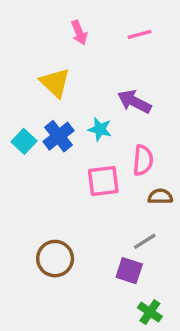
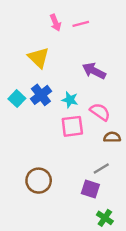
pink line: (140, 34) -> (81, 24), moved
cyan star: (100, 129) -> (70, 100), moved
pink semicircle: (143, 160) -> (100, 112), turned -60

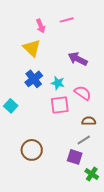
pink arrow: (55, 23) -> (41, 26), moved
cyan square: (17, 99) -> (11, 106), moved
brown semicircle: (112, 137) -> (89, 121), moved
green cross: (105, 218) -> (92, 174), moved

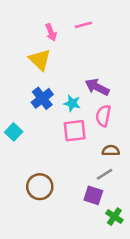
purple arrow: (78, 59) -> (97, 87), moved
pink semicircle: (83, 93) -> (103, 116), turned -114

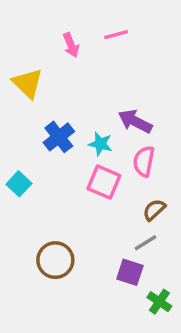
yellow triangle: (40, 60) -> (28, 83), moved
pink square: (75, 131) -> (104, 182), turned 30
brown semicircle: (111, 151) -> (154, 210), turned -42

